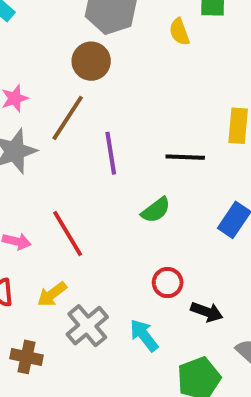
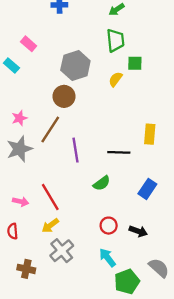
yellow semicircle: (179, 32) -> (115, 79), turned 56
yellow arrow: (52, 294) -> (50, 226), moved
black arrow: (207, 312) -> (138, 231), moved
cyan arrow: (144, 335) -> (107, 258), moved

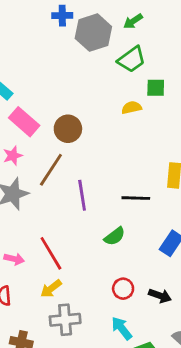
green trapezoid: (115, 40) -> (132, 59), turned 60
pink rectangle: (29, 44) -> (24, 122), moved, size x1.5
gray hexagon: (75, 66) -> (93, 33), moved
yellow semicircle: (115, 79) -> (132, 108), turned 42
gray cross: (62, 251) -> (65, 320), turned 35

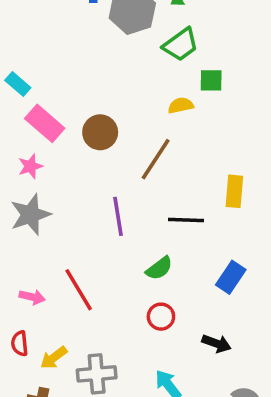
brown line: (51, 170) -> (156, 159), moved
yellow arrow: (51, 289) -> (54, 358), moved
red circle: (123, 289) -> (161, 317), moved

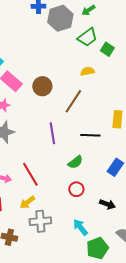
green square: (211, 80) -> (107, 49), moved, turned 32
yellow arrow: (54, 358) -> (27, 202), moved

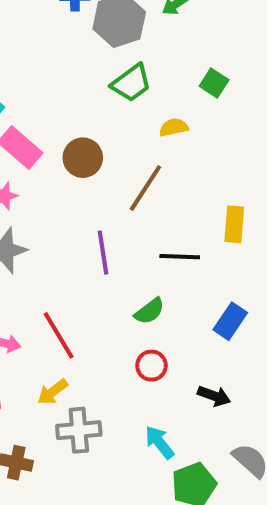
green trapezoid: (87, 37) -> (131, 83), moved

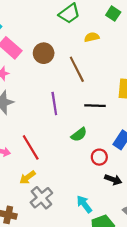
brown line: (145, 188) -> (77, 69), turned -60
red circle: (151, 366) -> (99, 157), moved
gray cross: (79, 430) -> (41, 198), turned -35

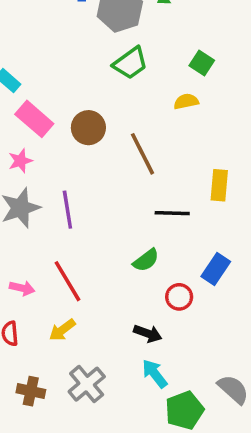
yellow semicircle: (92, 37) -> (186, 101), moved
purple line: (54, 104) -> (67, 210), moved
black arrow: (113, 180) -> (148, 334), moved
gray cross: (41, 198) -> (87, 384), moved

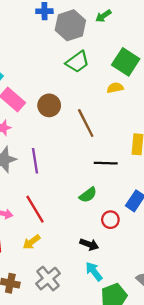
green square: (202, 63) -> (126, 62), size x1.6

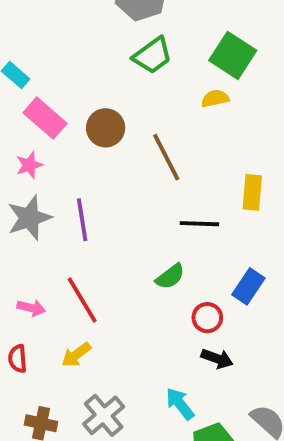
black arrow: (89, 244) -> (217, 359), moved

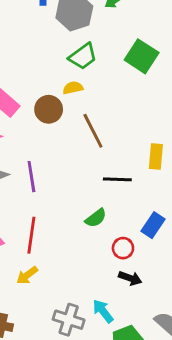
yellow semicircle: (215, 98) -> (73, 88), moved
red line: (82, 300) -> (31, 235), turned 39
gray cross: (104, 415) -> (69, 320), moved, turned -32

